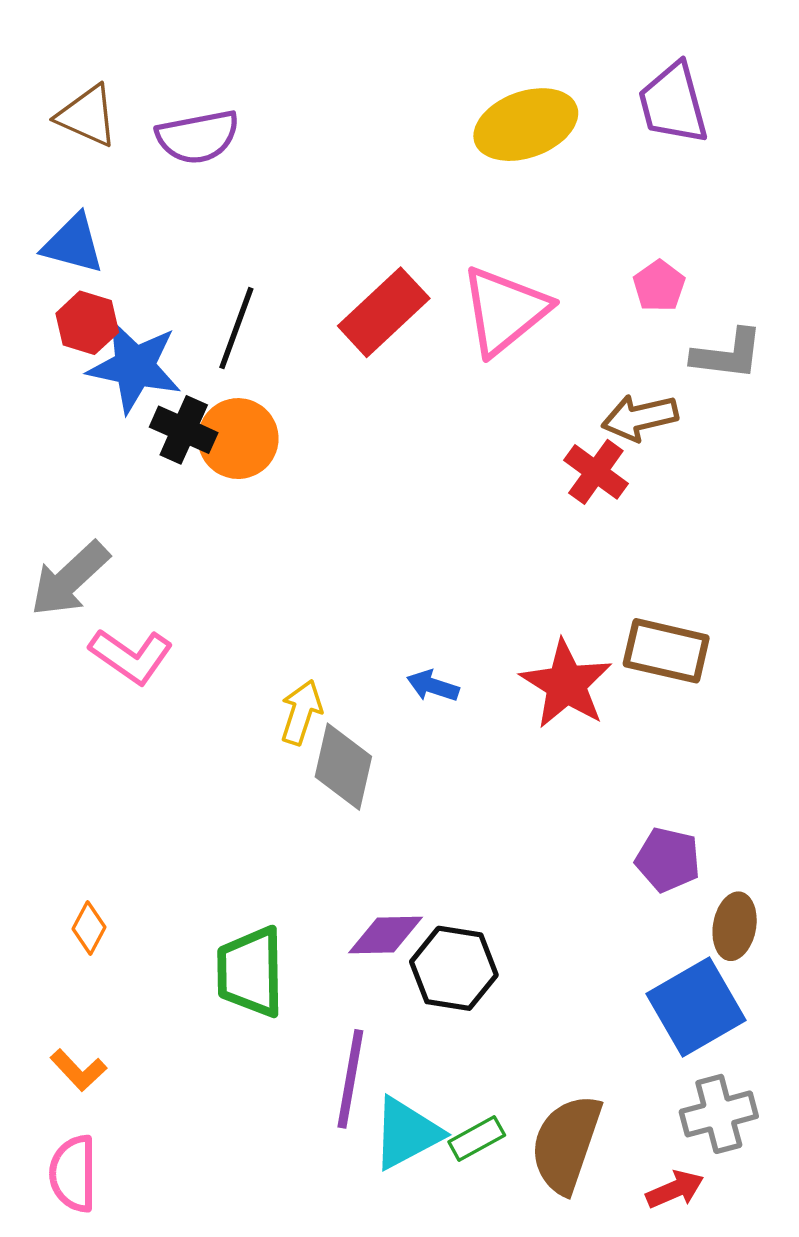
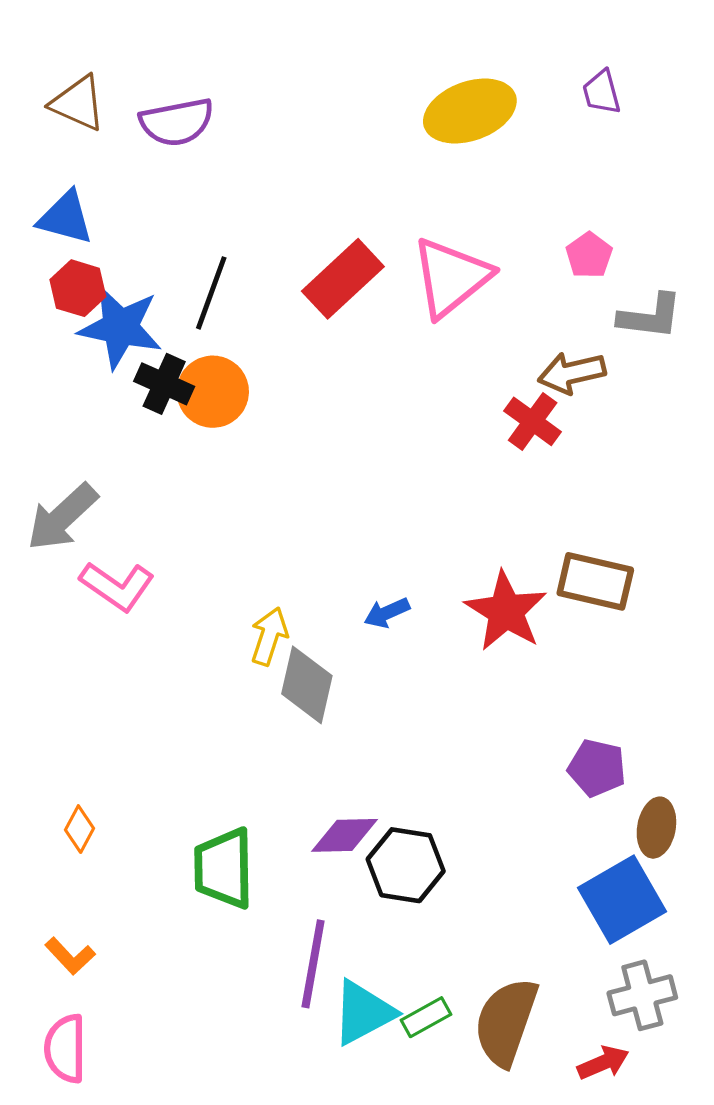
purple trapezoid: (673, 103) -> (602, 92), size x0.6
blue arrow: (433, 686) -> (387, 613), turned -42

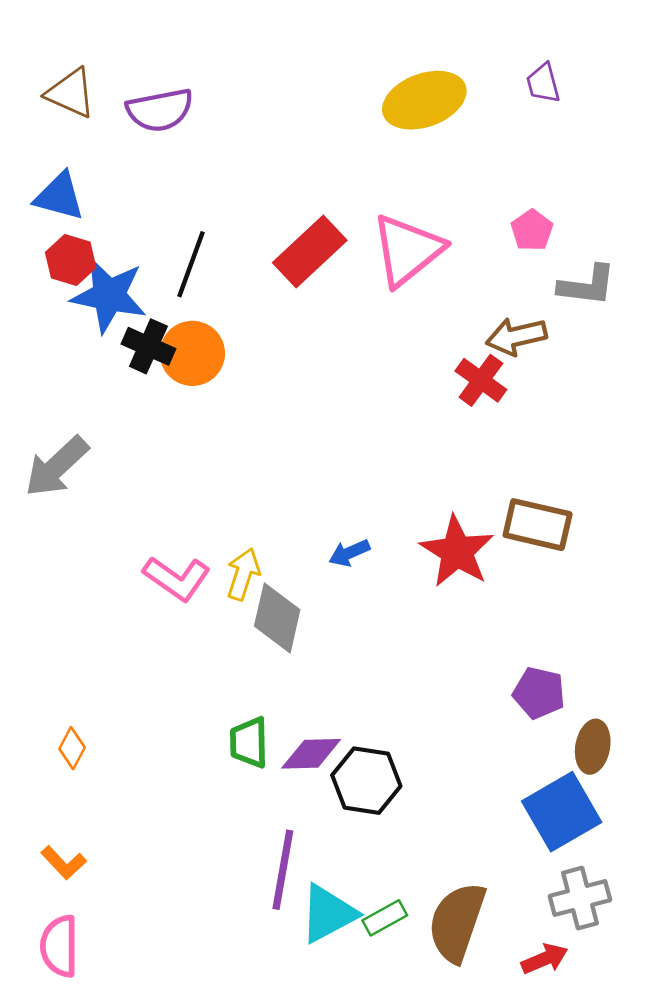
pink L-shape: (117, 586) -> (177, 578), moved
green trapezoid: (224, 868) -> (249, 742), moved, size x0.7

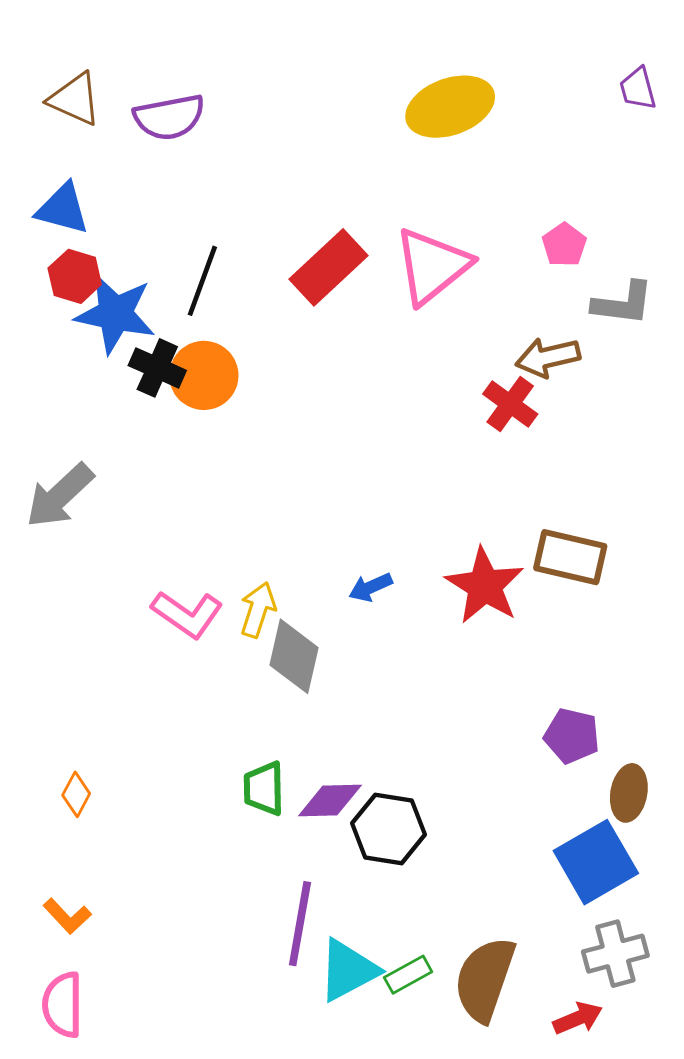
purple trapezoid: (543, 83) -> (638, 89), moved

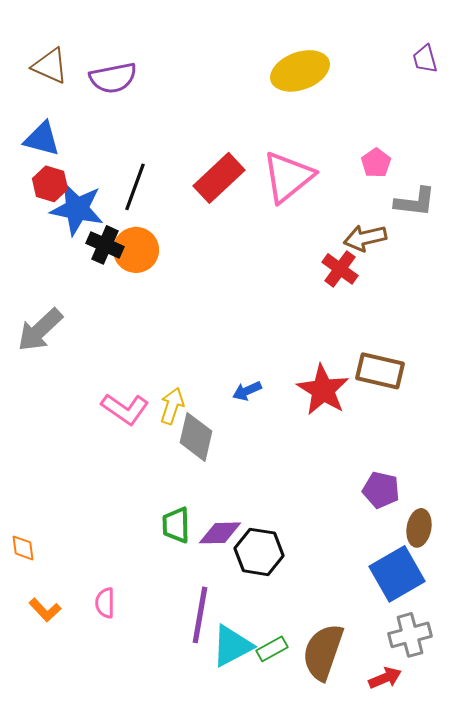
orange diamond: (76, 794) -> (23, 548), moved, turned -36
pink semicircle: (63, 1005) -> (105, 603), moved, size x0.7

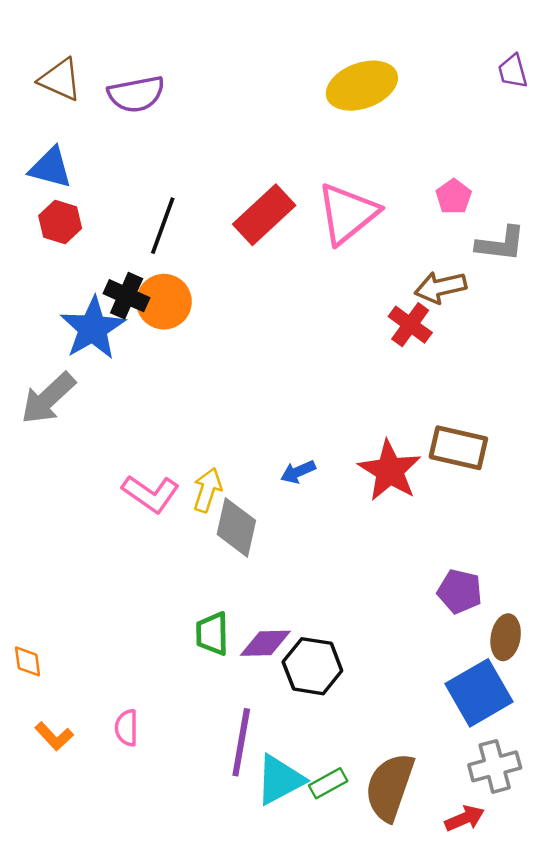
blue star: (77, 209) -> (93, 328), moved, turned 30

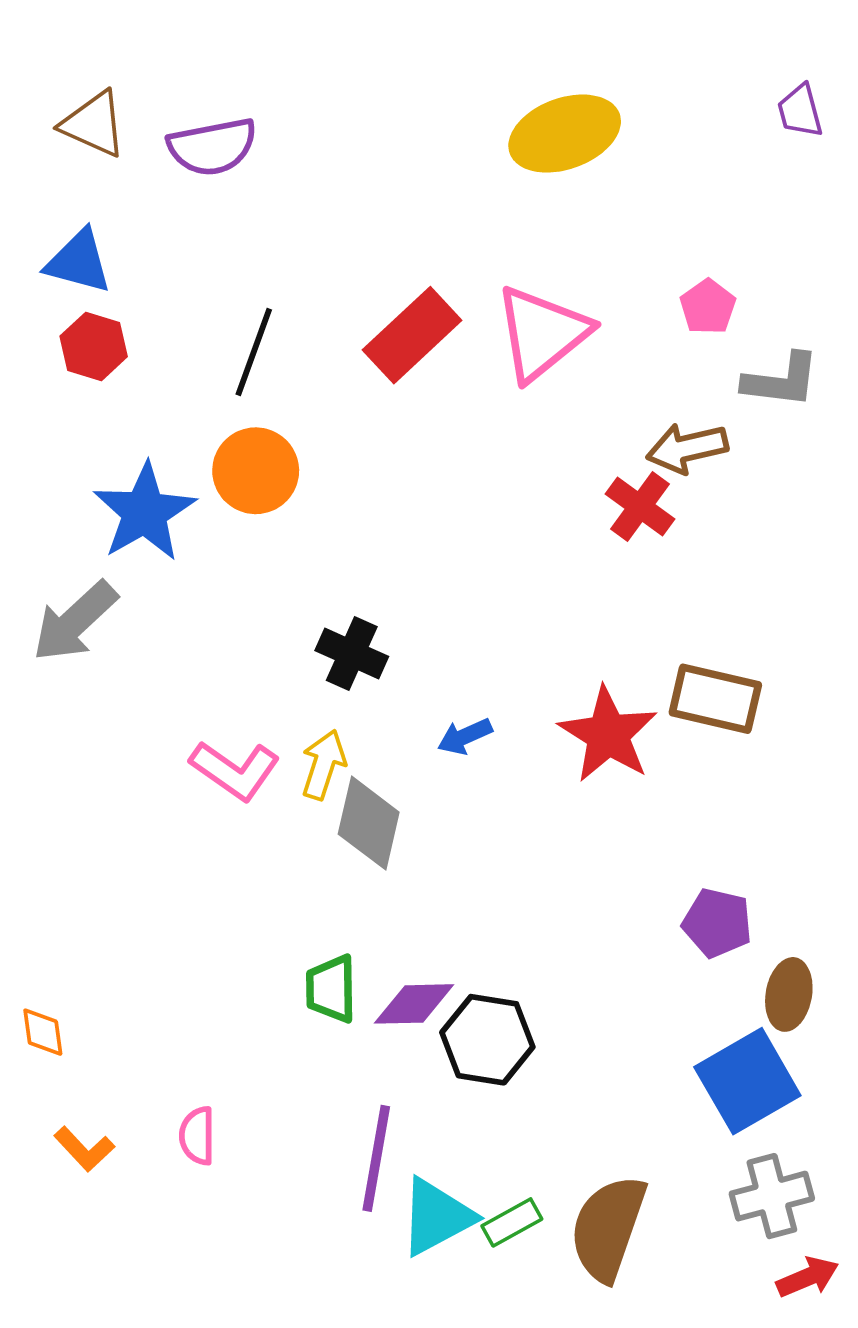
black cross: (127, 296) -> (352, 653), moved
red arrow: (465, 818) -> (808, 1277), moved

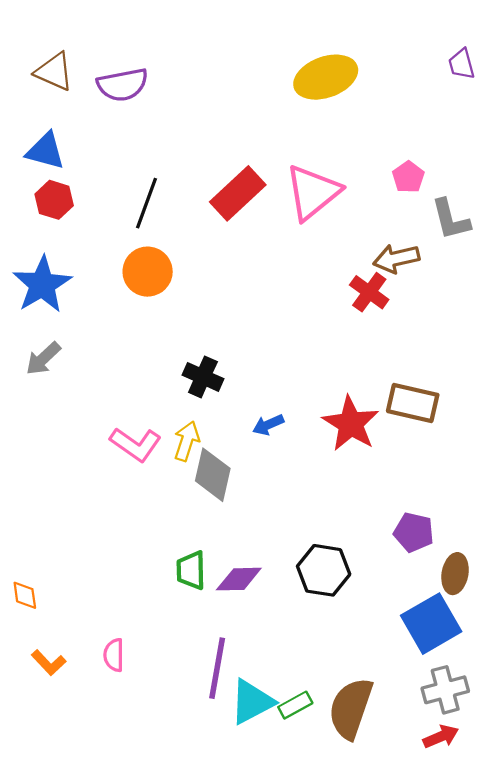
gray L-shape: (781, 380) -> (451, 219), turned 69
blue star: (145, 512) -> (42, 285), moved
gray arrow: (75, 621) -> (43, 358), size x0.7
black hexagon: (487, 1040) -> (324, 570), moved
red arrow: (808, 1277) -> (441, 737), moved

